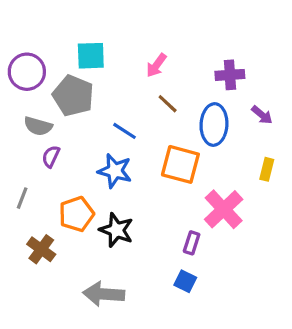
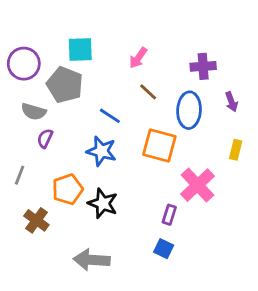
purple arrow: (262, 115) -> (231, 102), turned 30

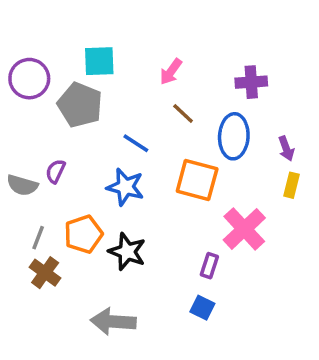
purple arrow: (231, 102) -> (286, 149), moved
gray semicircle: (34, 112) -> (22, 185), moved
gray line: (20, 175) -> (38, 238), moved

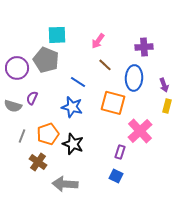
purple circle: (29, 79) -> (17, 68), moved
brown cross: (45, 273) -> (38, 162), moved

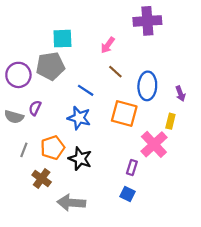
purple cross: (144, 47) -> (147, 21), moved, size x1.4
gray pentagon: (46, 60) -> (50, 66), turned -30
yellow rectangle: (167, 106) -> (170, 121), moved

